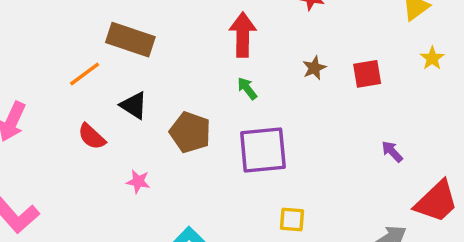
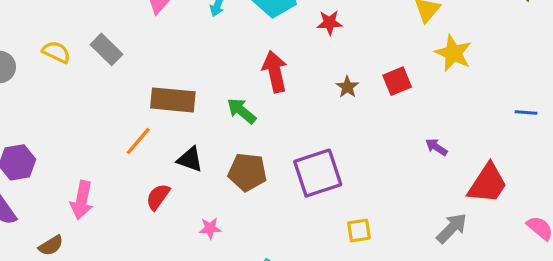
yellow star: (432, 58) -> (453, 53), size x1.6
green arrow: (247, 88) -> (241, 111), moved, size x1.4
red semicircle: (92, 137) -> (158, 197), turned 96

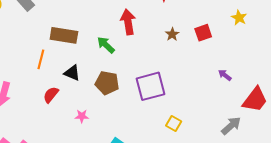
yellow star: (453, 53) -> (239, 18), size x0.7
orange line: (138, 141) -> (41, 59), turned -30
yellow square: (359, 231) -> (174, 123), turned 35

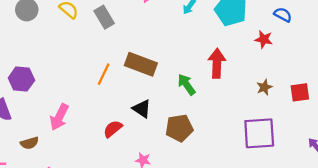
orange line: (41, 59) -> (104, 74), moved
brown pentagon: (107, 83) -> (179, 128), turned -30
purple square: (150, 86) -> (259, 133), moved

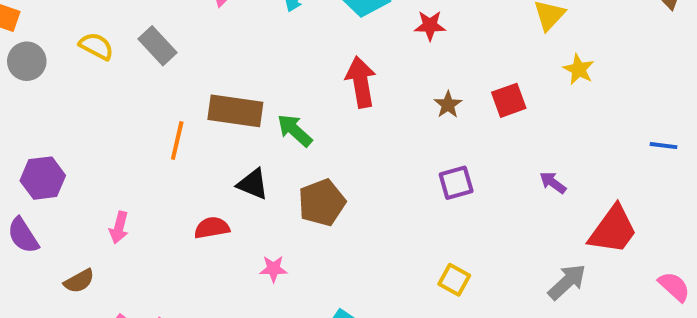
green arrow: (186, 84) -> (295, 130), moved
pink arrow: (59, 117) -> (119, 227), size x0.7
red semicircle: (113, 129) -> (212, 228), turned 42
purple square: (259, 133) -> (456, 183), size x0.6

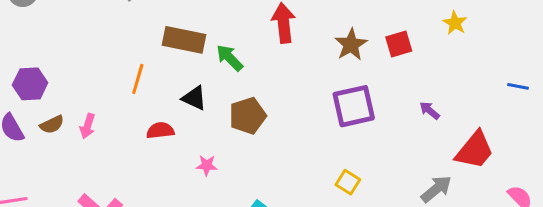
brown star: (448, 105) -> (351, 45), size x1.5
orange line: (177, 141) -> (138, 79), moved
purple square: (456, 183) -> (354, 106), size x1.6
brown semicircle: (79, 281) -> (52, 125), moved

